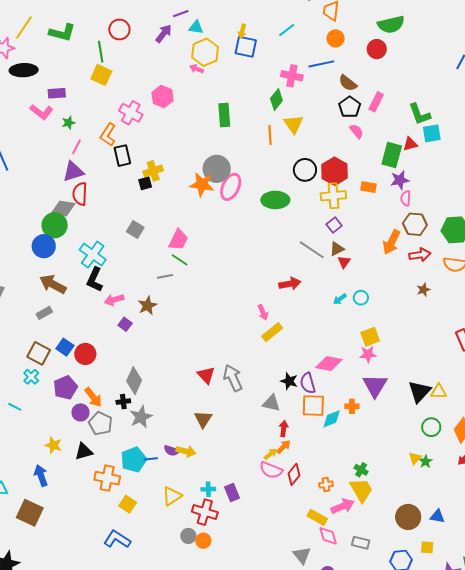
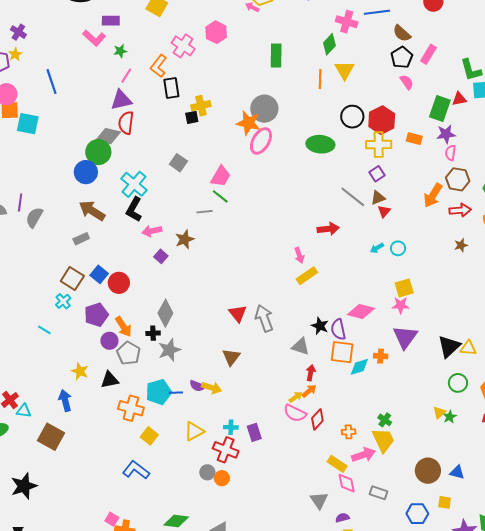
pink ellipse: (231, 187) -> (261, 141), moved

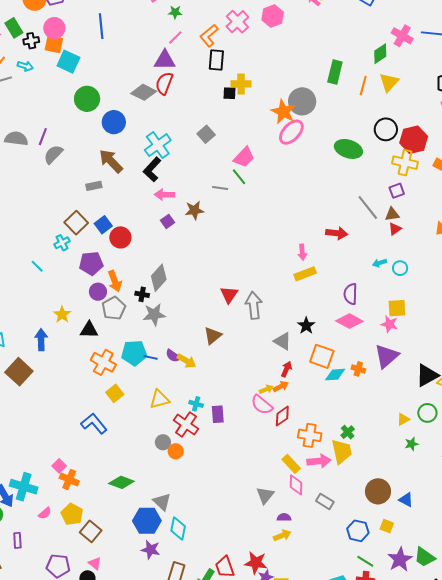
green rectangle: (276, 55) -> (335, 72), moved
green circle: (98, 152) -> (87, 99), moved
purple semicircle: (338, 329) -> (351, 294), moved
yellow triangle: (439, 413) -> (403, 419), moved
orange cross: (349, 432) -> (310, 435), size x1.6

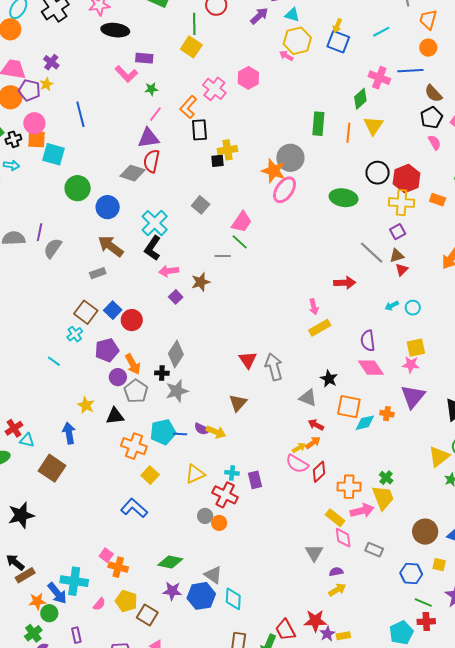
pink diamond: (349, 321) -> (371, 368), turned 36
red arrow: (286, 369) -> (316, 425), turned -77
yellow triangle: (403, 419) -> (439, 457), size x1.6
purple star: (151, 550) -> (172, 591), moved

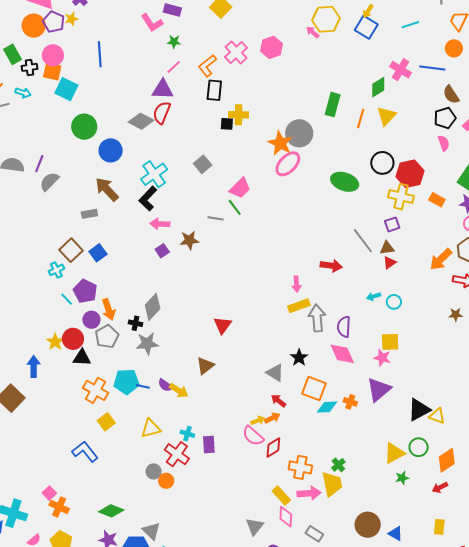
red circle: (132, 320) -> (73, 339), moved
purple pentagon: (107, 350) -> (85, 291), turned 30
cyan line: (54, 361) -> (67, 299), moved
gray arrow: (274, 367) -> (317, 318), moved

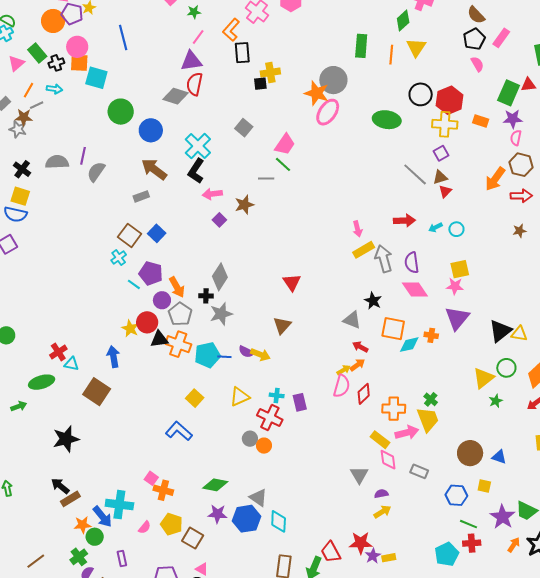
red arrow: (331, 266) -> (404, 221), moved
orange cross: (95, 390) -> (178, 344), moved
pink semicircle: (253, 436) -> (342, 386), turned -105

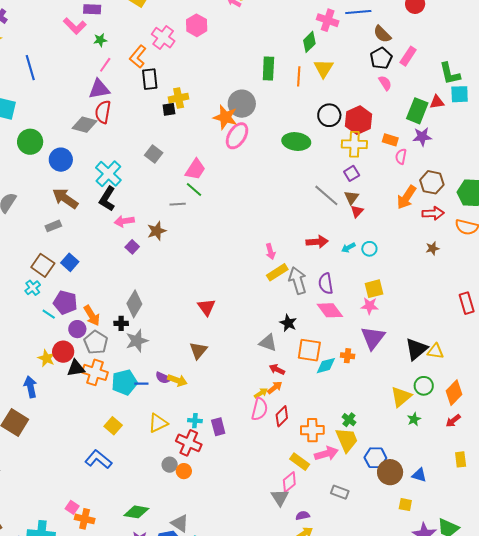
pink semicircle: (516, 138) -> (401, 157), moved
brown triangle: (440, 177) -> (351, 197), turned -35
pink diamond: (388, 460) -> (289, 482), moved, turned 60
blue hexagon: (456, 495) -> (375, 458), moved

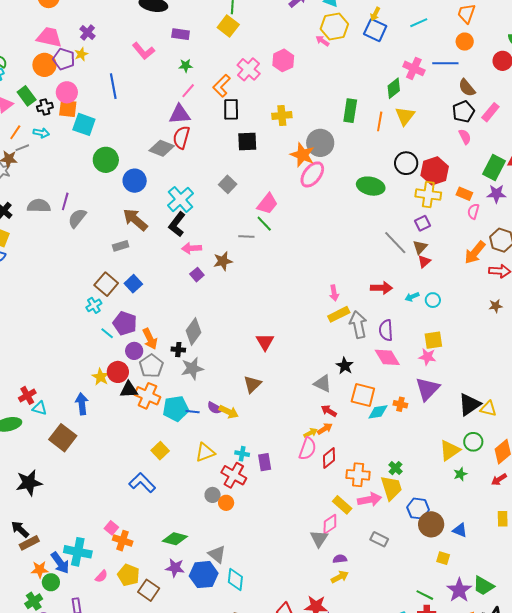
pink L-shape: (75, 26) -> (144, 51), moved
yellow cross: (179, 98) -> (282, 115), moved
black square: (169, 109) -> (247, 141), size x1.5

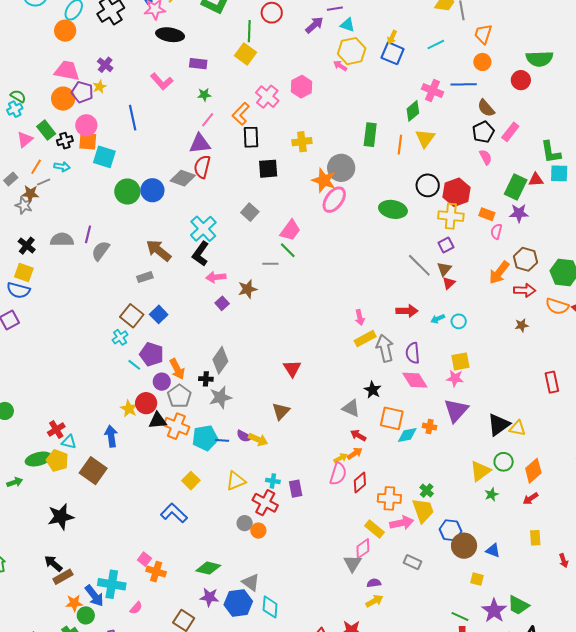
blue circle: (135, 181) -> (152, 190), moved
yellow pentagon: (128, 575) -> (57, 461), moved

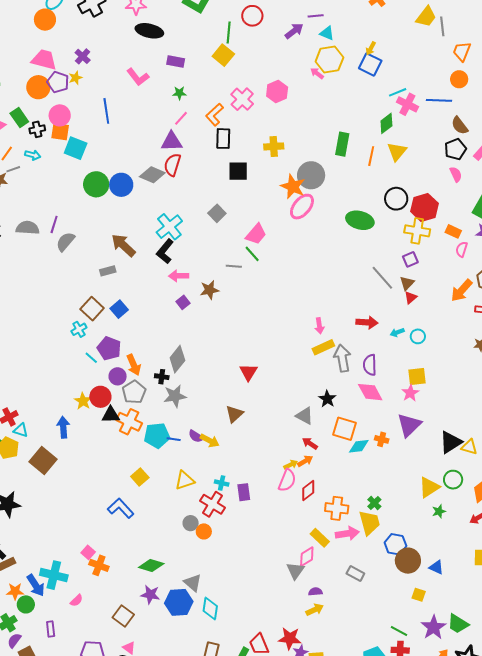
cyan line: (436, 45) -> (398, 92), moved
pink star: (455, 378) -> (410, 393), turned 30

